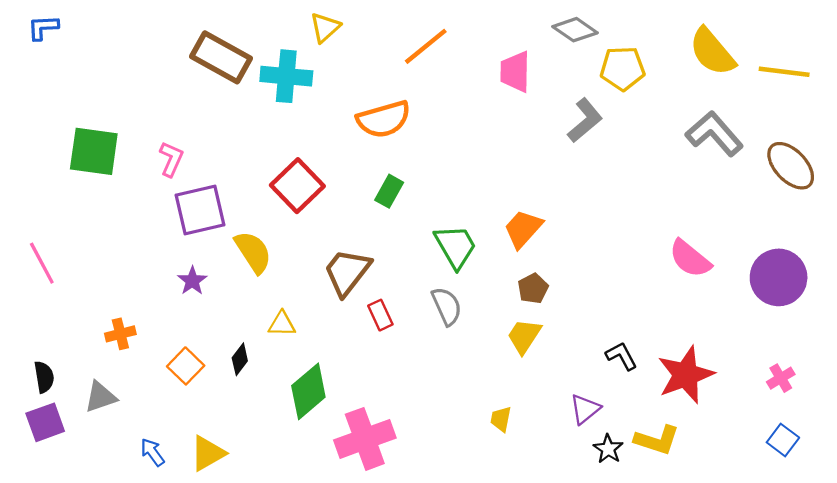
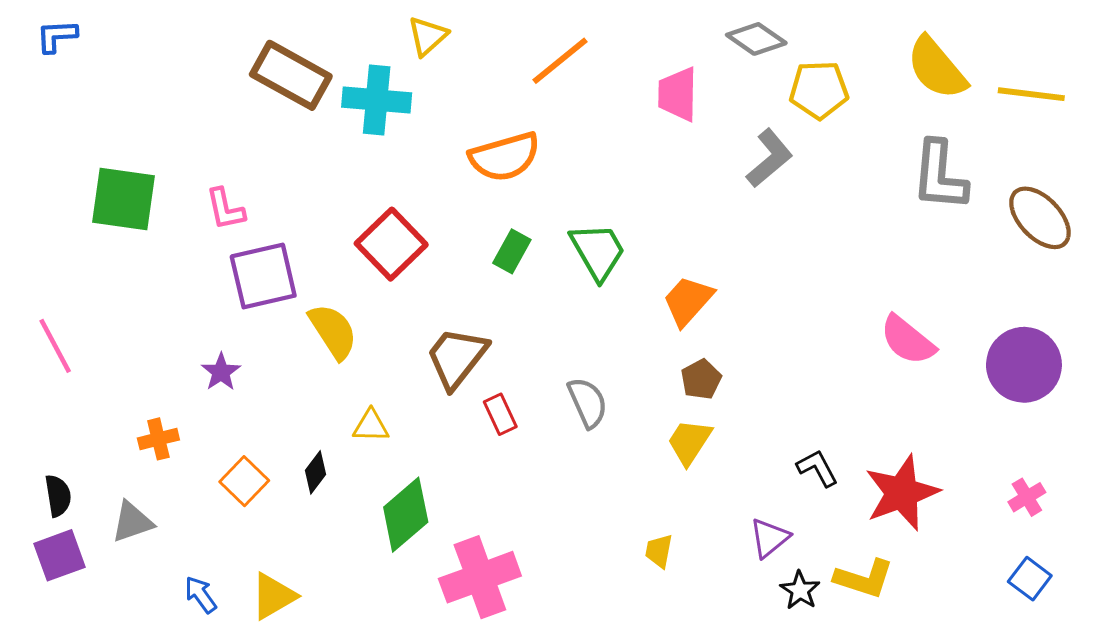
gray L-shape: (714, 134) -> (940, 176), turned -134
pink L-shape: (171, 159) -> (225, 209), turned 144
green trapezoid: (456, 246) -> (598, 251), moved
purple star: (192, 281) -> (221, 372), moved

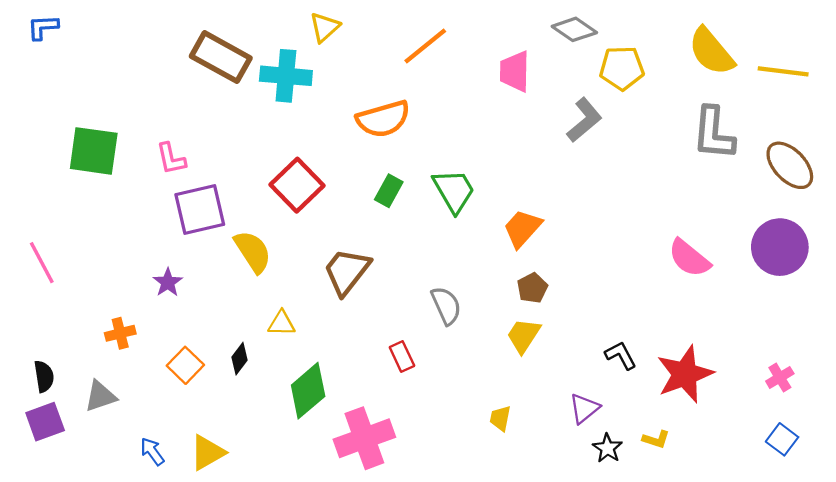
purple circle: (1024, 365) -> (780, 247), moved
red rectangle: (500, 414) -> (402, 356), moved
yellow L-shape: (864, 579) -> (656, 439), size x0.6

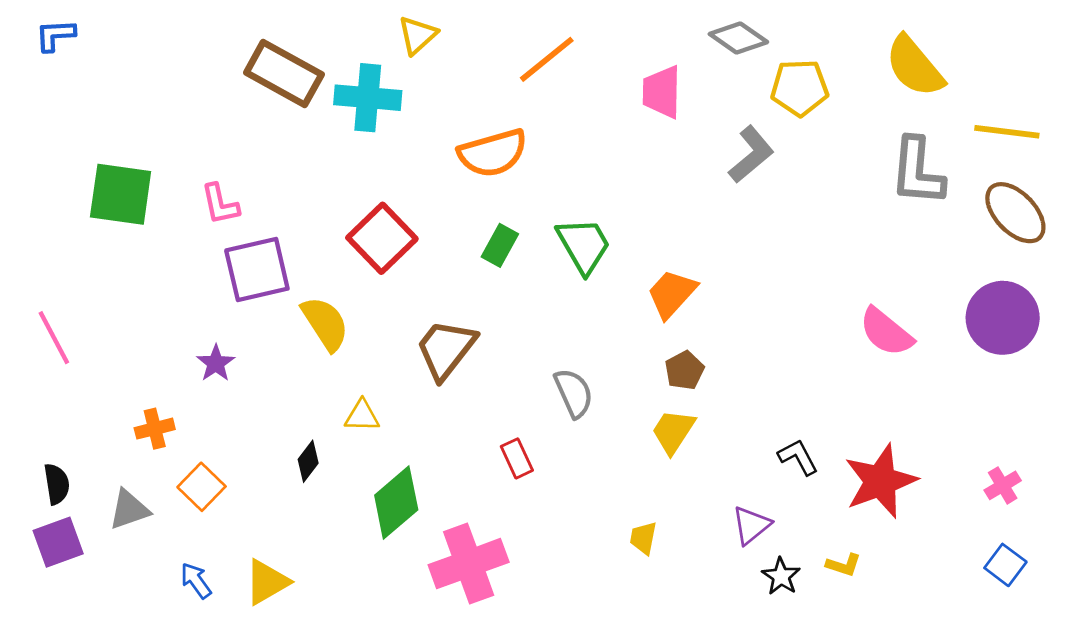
yellow line: (783, 71) -> (1007, 132), moved
orange square: (185, 365) -> (202, 487), moved

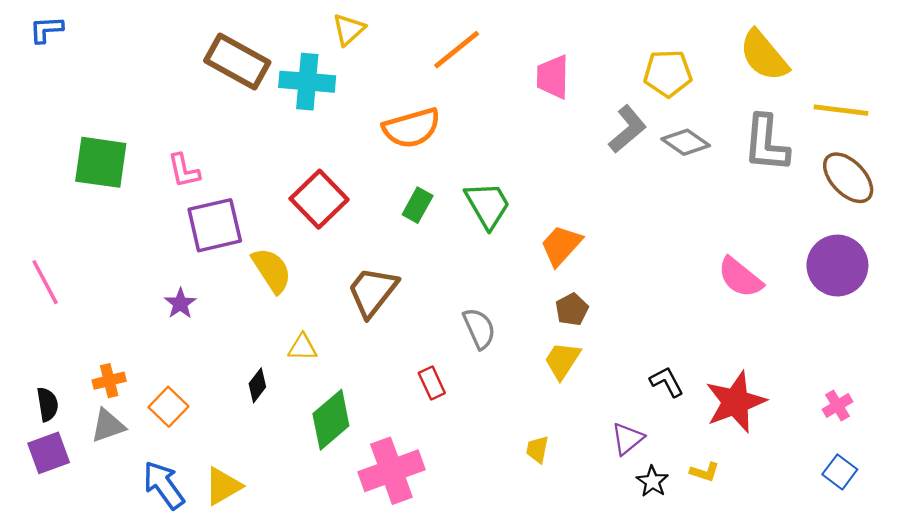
gray diamond: (738, 38) -> (686, 142), moved
orange cross: (155, 429) -> (109, 381), moved
blue arrow: (196, 581) -> (164, 485), size x1.6

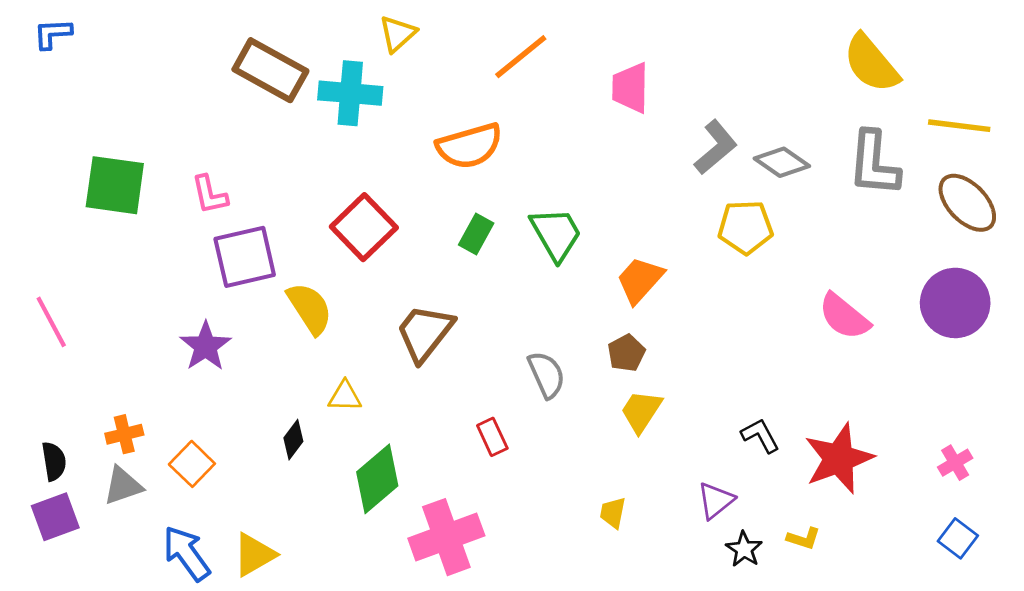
yellow pentagon: (668, 73) -> (745, 227), moved
purple star: (180, 303) -> (205, 346), size x1.4
brown pentagon: (572, 309) -> (626, 353), moved

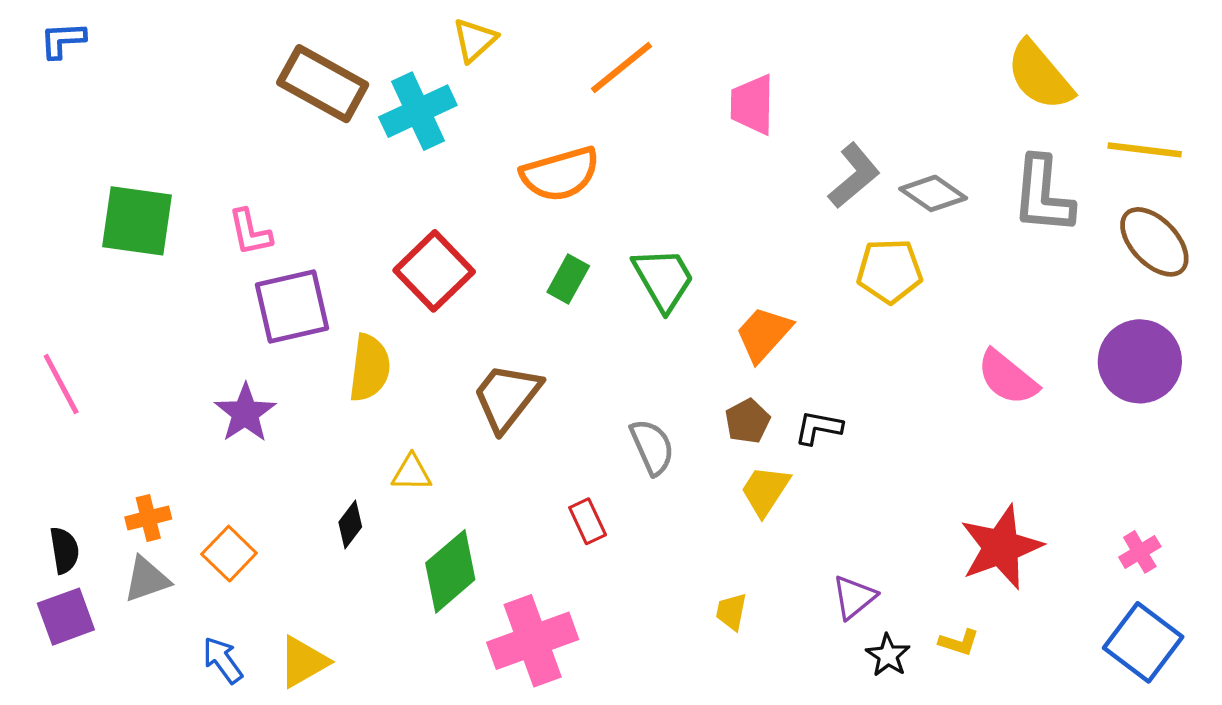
cyan cross: (350, 93) -> (418, 111), turned -30
yellow semicircle: (310, 308) -> (370, 368), turned 40
black L-shape: (760, 436) -> (818, 428), moved, turned -51
blue square: (958, 538) -> (1143, 642), size x1.6
blue arrow: (187, 553) -> (223, 660), size x0.7

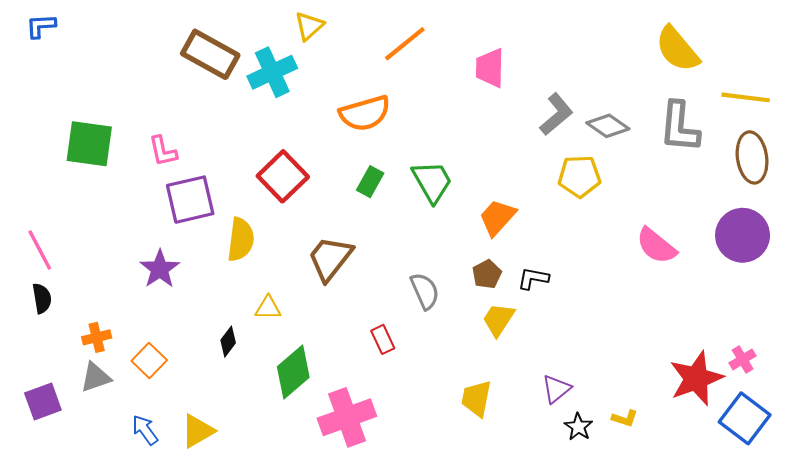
brown ellipse: (1154, 242) -> (752, 157), turned 36
red star: (1001, 547) -> (696, 378), moved
black semicircle: (64, 550) -> (42, 298), moved
yellow trapezoid: (731, 612) -> (476, 398), size x1.5

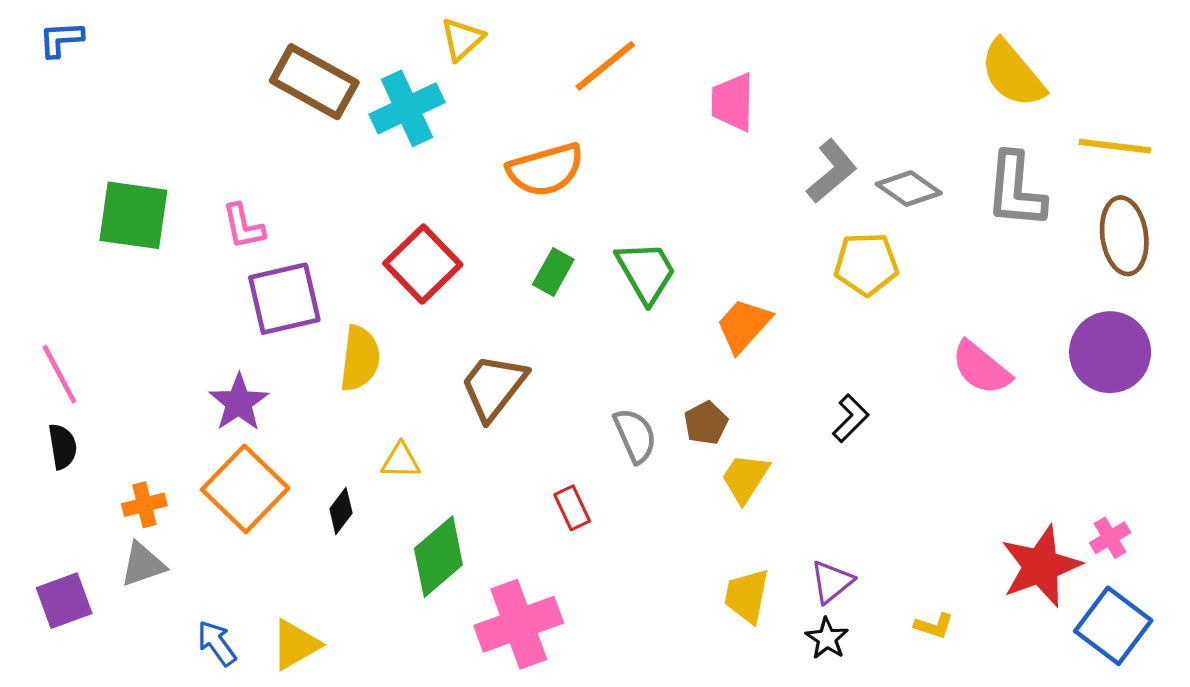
brown pentagon: (487, 274) -> (706, 423), moved
black L-shape: (533, 278) -> (851, 418), moved, turned 124
orange square: (149, 360) -> (245, 489), moved, size x1.6
yellow trapezoid: (476, 398) -> (747, 596), moved
black star: (578, 427) -> (827, 638), moved

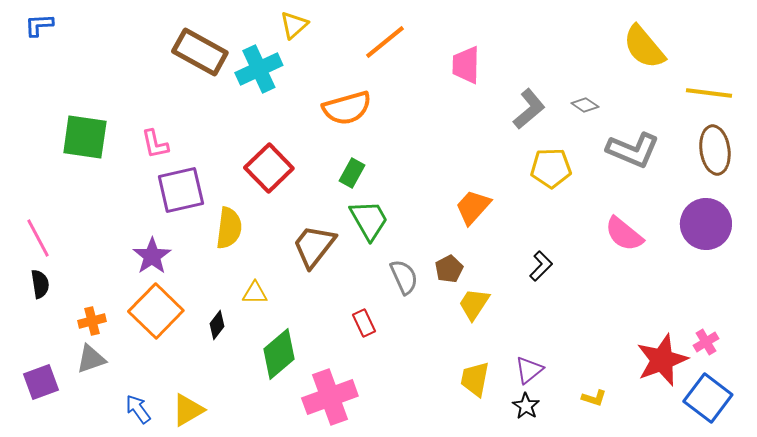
gray diamond: (909, 189) -> (585, 105), moved, size x0.7
gray L-shape: (1016, 190) -> (633, 150), moved, turned -72
green trapezoid: (646, 272) -> (369, 220), moved

